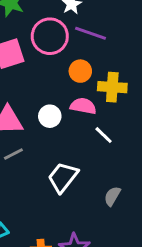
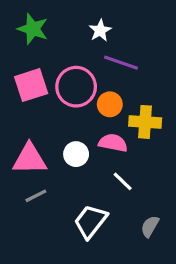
pink circle: (50, 36) -> (76, 87), moved
white line: (104, 135) -> (123, 181), moved
gray semicircle: (112, 196) -> (150, 226), moved

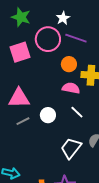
pink circle: (76, 87) -> (48, 39), moved
white circle: (76, 154) -> (48, 115), moved
white trapezoid: (91, 222) -> (71, 148), moved

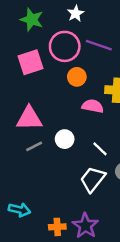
white star: (63, 18) -> (76, 13), moved
orange circle: (69, 64) -> (77, 77), moved
white line: (77, 112) -> (100, 149), moved

